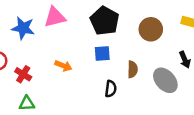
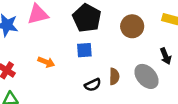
brown semicircle: (133, 69) -> (114, 76), moved
black semicircle: (111, 89) -> (93, 85), turned 56

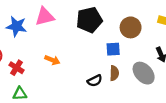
black pentagon: (87, 18) -> (89, 20), turned 30
blue square: (84, 50) -> (113, 49), moved

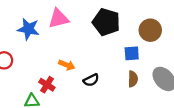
black pentagon: (89, 20) -> (106, 22), turned 30
red cross: (16, 68) -> (47, 85), moved
black semicircle: (95, 81) -> (91, 80), moved

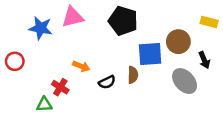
brown circle: (150, 30) -> (178, 42), moved
blue square: (132, 53) -> (150, 54), size x1.5
brown semicircle: (133, 79) -> (133, 75), moved

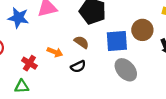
brown semicircle: (133, 75) -> (81, 42), moved, turned -56
gray ellipse: (185, 81) -> (126, 70), moved
red cross: (60, 87) -> (29, 63), moved

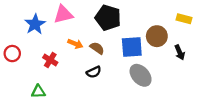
blue star: (18, 18) -> (35, 24), turned 30
orange arrow: (55, 52) -> (75, 44), moved
red cross: (29, 63) -> (50, 60), moved

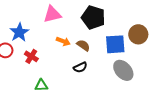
blue star: (35, 24) -> (19, 32), moved
red cross: (50, 60) -> (31, 56), moved
green triangle: (38, 92) -> (41, 85), moved

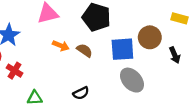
red cross: (31, 56) -> (15, 71), moved
black semicircle: (80, 67) -> (81, 93), moved

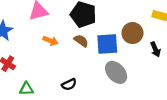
brown semicircle: (85, 50) -> (81, 41), moved

